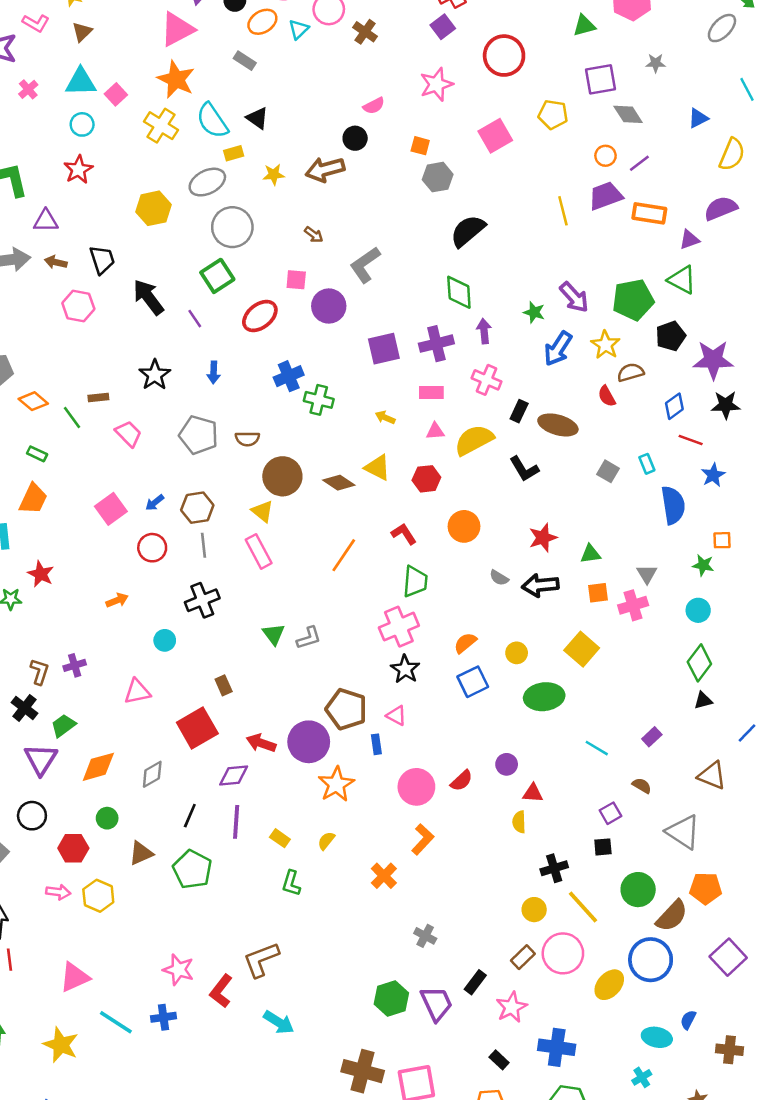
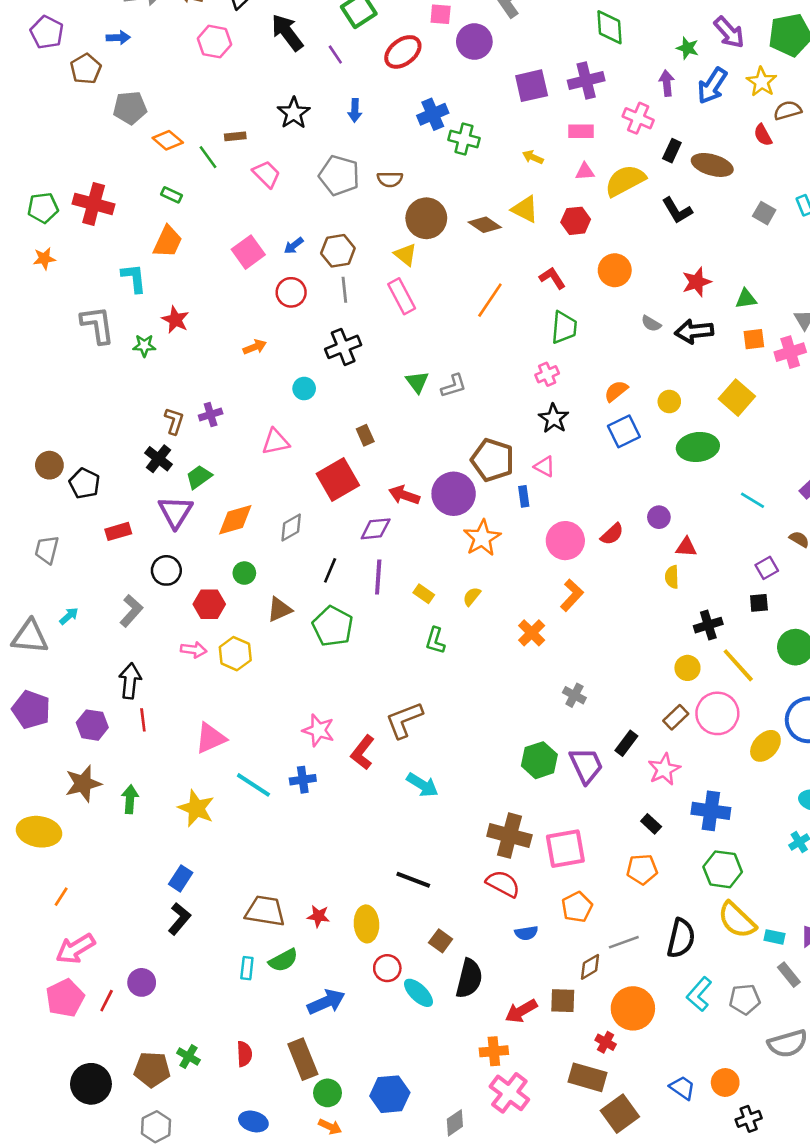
purple arrow: (484, 331) -> (667, 83), moved
pink cross: (399, 627) -> (547, 374), size x0.6

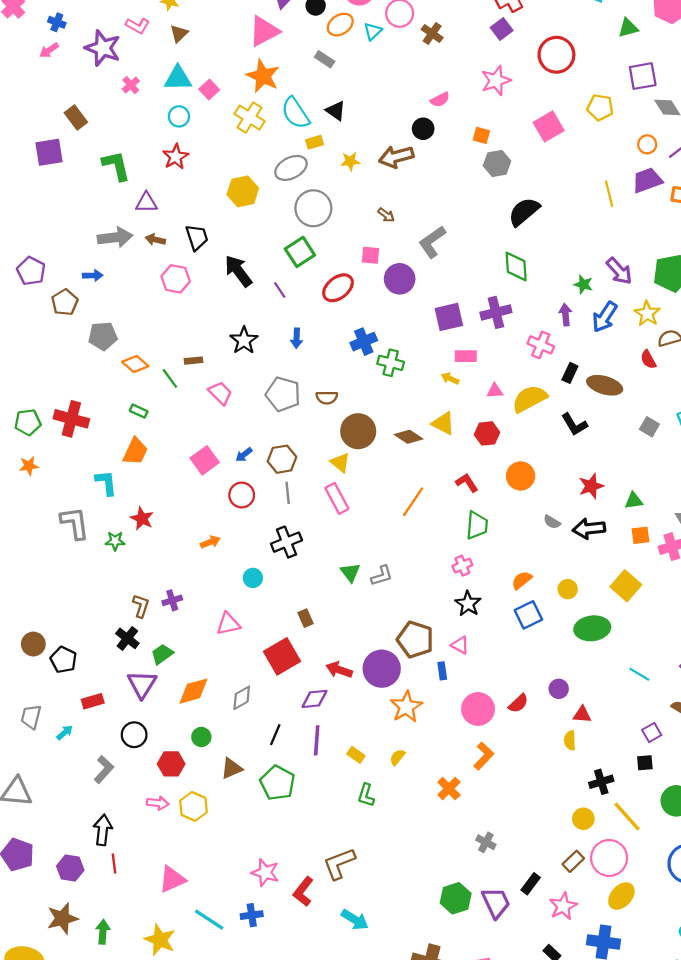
pink rectangle: (581, 131) -> (466, 356), moved
cyan arrow: (69, 616) -> (65, 733), moved
yellow ellipse: (765, 746) -> (621, 896), moved

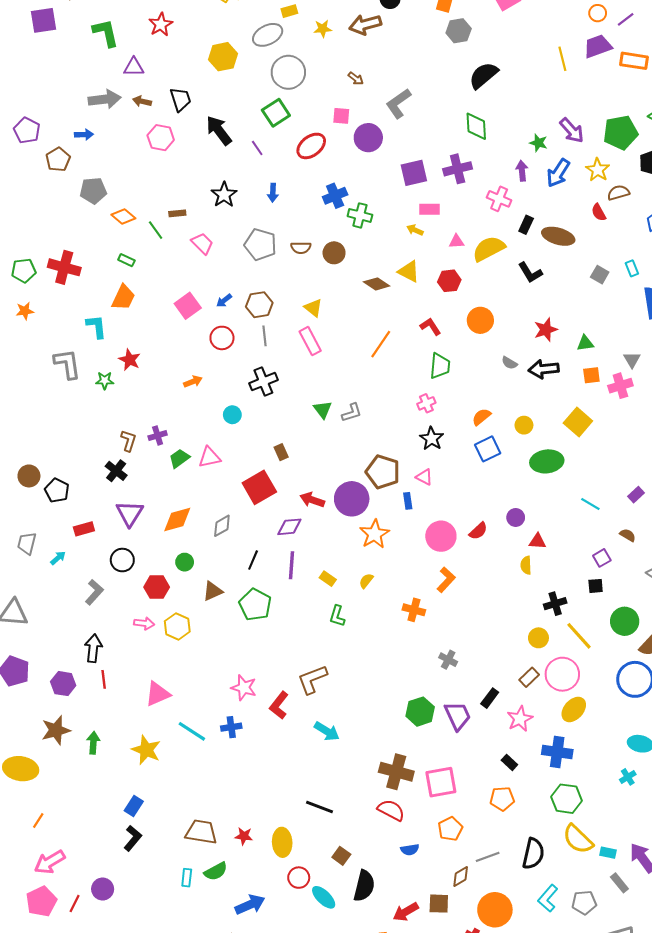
brown circle: (358, 431) -> (334, 253), moved, size x0.7
green trapezoid: (162, 654) -> (179, 458), moved
orange cross: (449, 789) -> (414, 610), turned -30

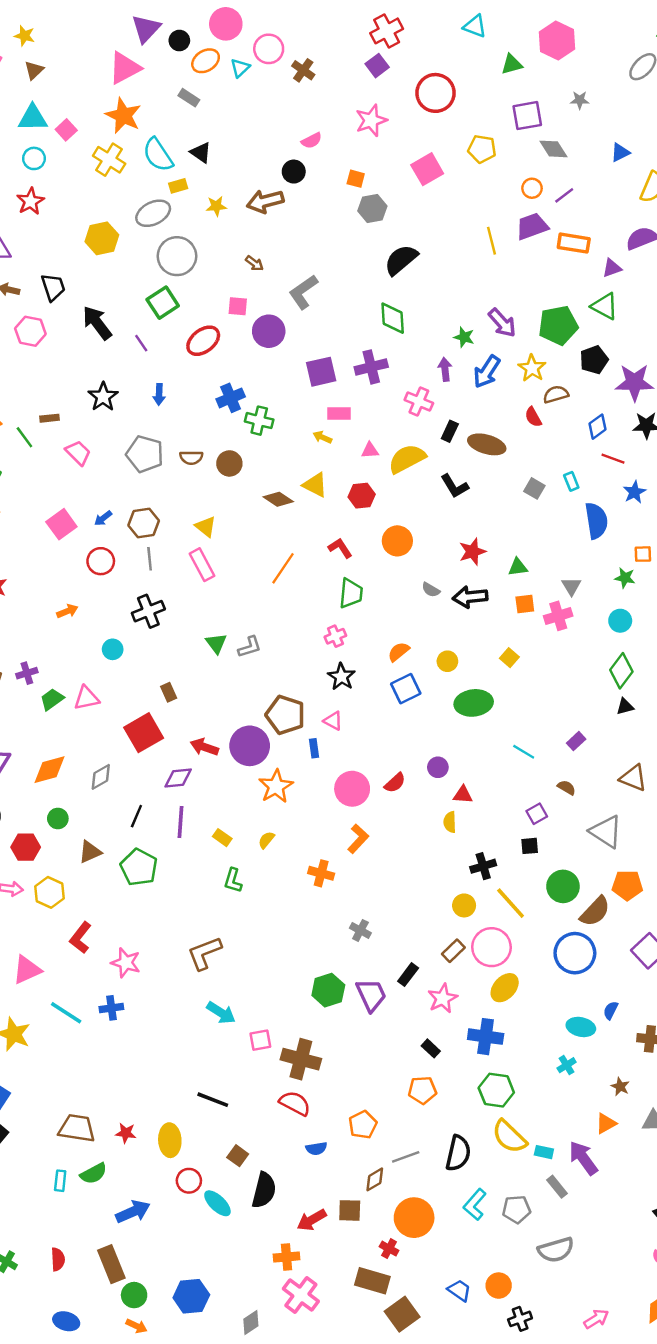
yellow square: (578, 422) -> (509, 658), size x0.6
red L-shape: (279, 705) -> (80, 938), moved
pink square: (441, 782) -> (260, 1040), moved, size x0.6

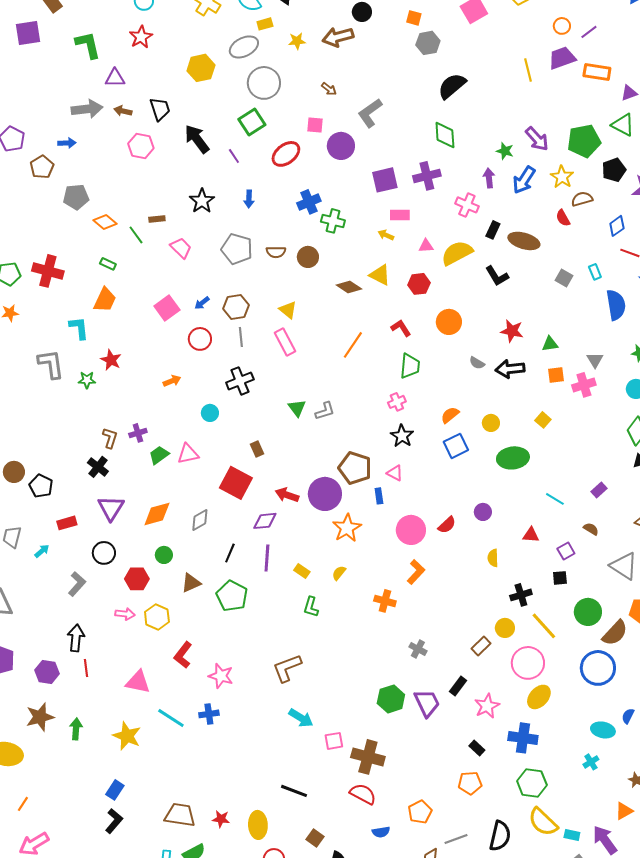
red star: (472, 552) -> (512, 331), turned 30
red square: (144, 733) -> (236, 483), turned -32
red triangle: (463, 795) -> (531, 535), moved
brown rectangle: (453, 951) -> (481, 646), moved
pink triangle: (27, 970) -> (138, 682), turned 36

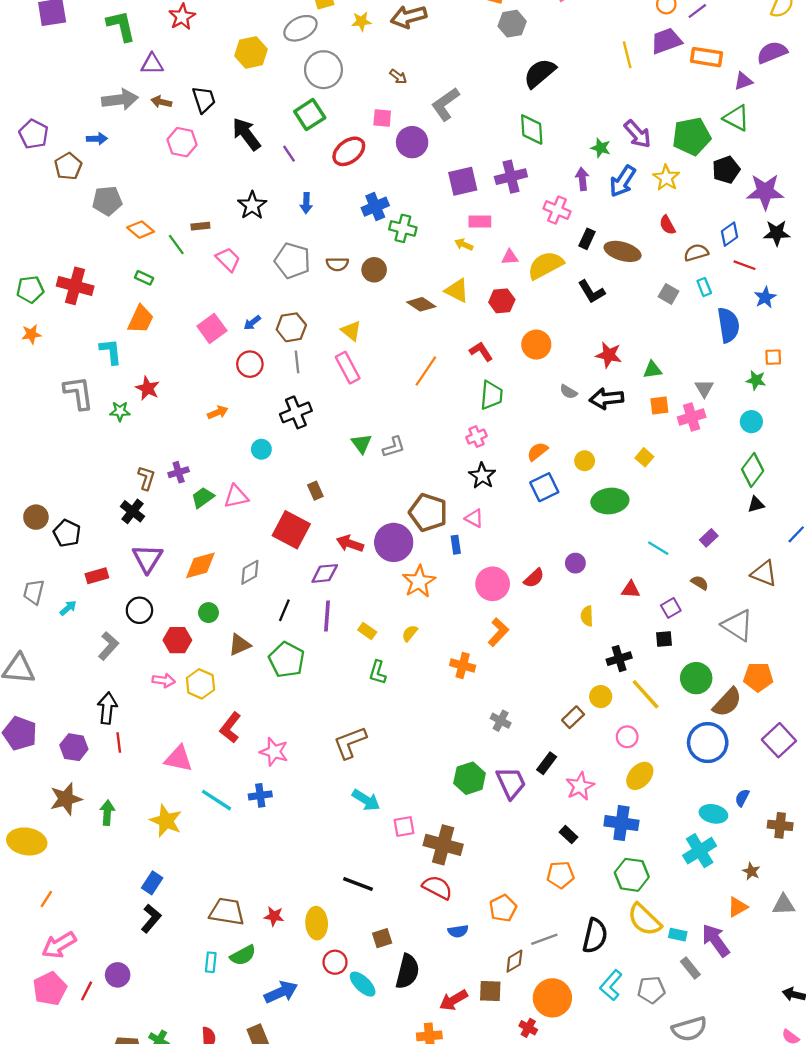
brown semicircle: (582, 199) -> (696, 253), moved
pink circle: (528, 663) -> (627, 737), size x0.6
cyan cross: (591, 762) -> (700, 851), size x1.8
brown square: (315, 838) -> (382, 938), turned 36

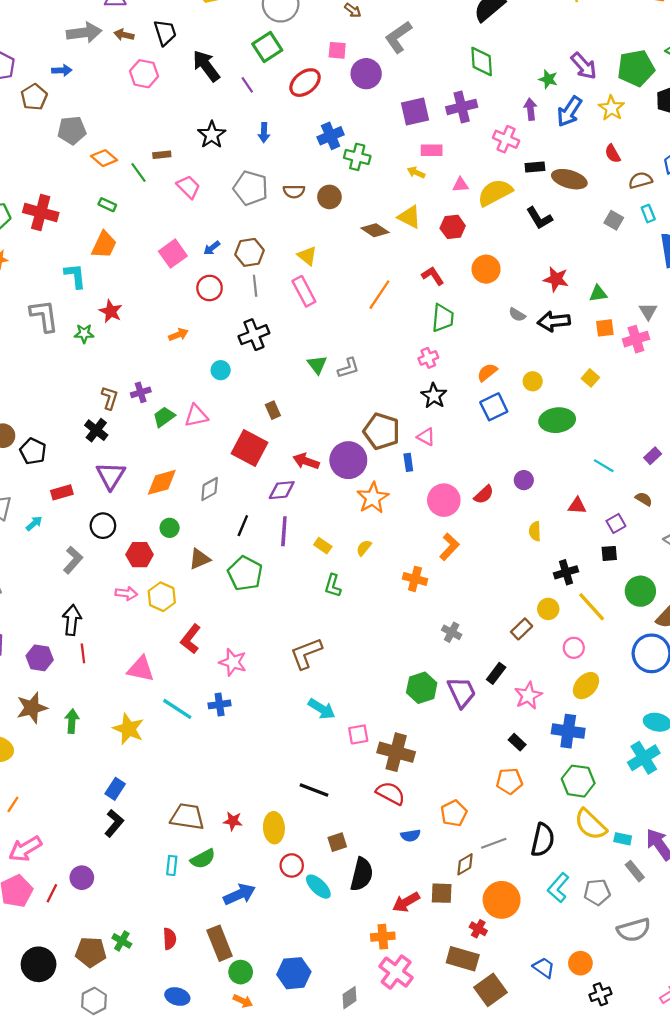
black rectangle: (587, 239) -> (535, 167), turned 60

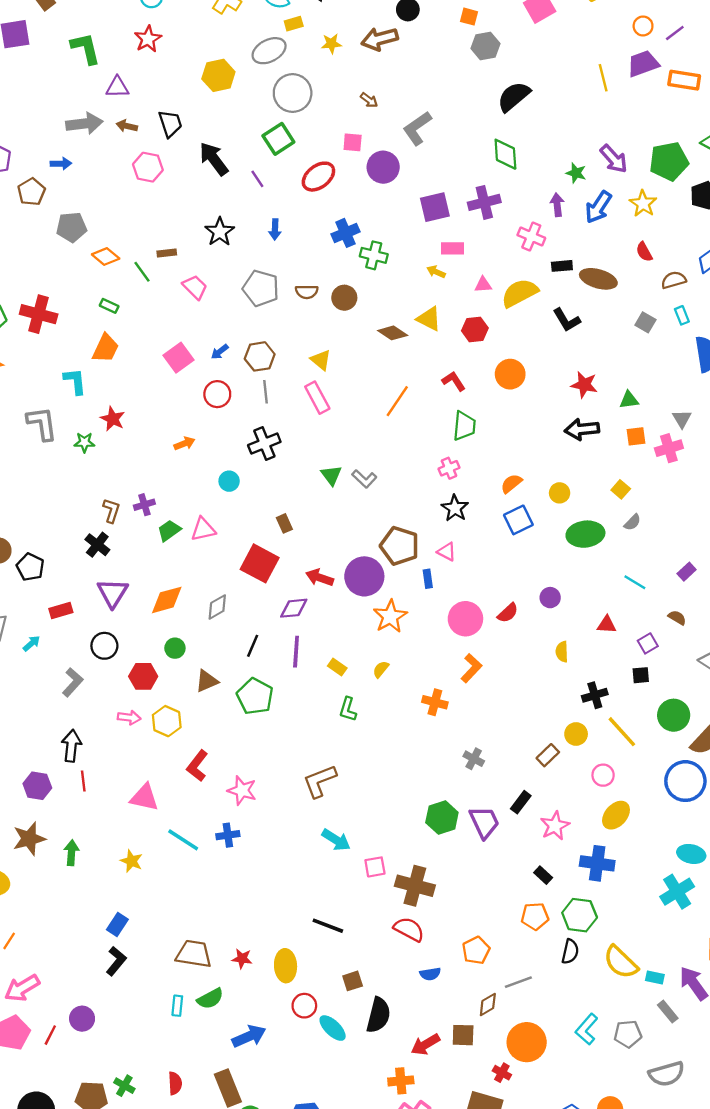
gray semicircle: (517, 315) -> (632, 522), moved, turned -77
gray L-shape: (348, 368) -> (364, 479), turned 60
yellow star: (128, 729) -> (131, 861), size x0.7
green hexagon: (578, 781) -> (580, 915), moved
black semicircle: (543, 840) -> (570, 952), moved, size x0.7

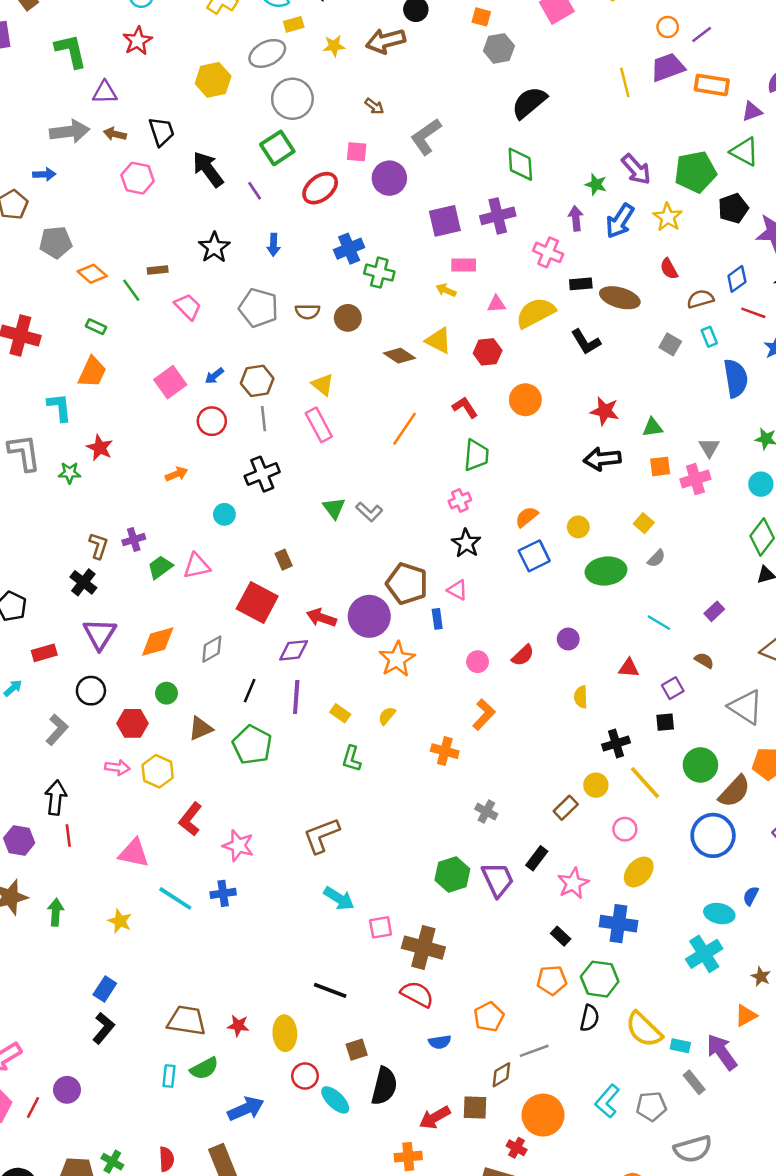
pink circle: (465, 619) -> (478, 662), size x0.6

